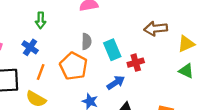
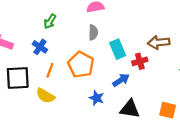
green arrow: (41, 20) -> (50, 21), turned 32
brown arrow: (156, 29) -> (159, 42), moved
gray semicircle: (86, 41) -> (93, 32), moved

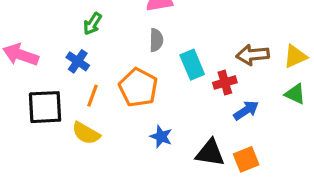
blue arrow: (121, 80) -> (246, 110), moved
orange square: (168, 110) -> (246, 159), moved, turned -35

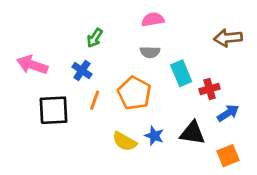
gray semicircle: (156, 40) -> (150, 52), turned 90
brown arrow: (253, 55) -> (228, 38), moved
yellow semicircle: (86, 133) -> (124, 141), moved
black triangle: (210, 153) -> (193, 133), moved

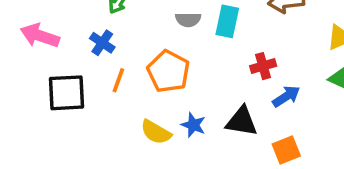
cyan rectangle: (181, 73) -> (227, 21), moved, turned 35

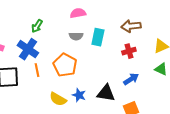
blue cross: (102, 43) -> (28, 49), size x1.5
red cross: (263, 66) -> (129, 51), moved
orange line: (118, 80) -> (37, 70), turned -32

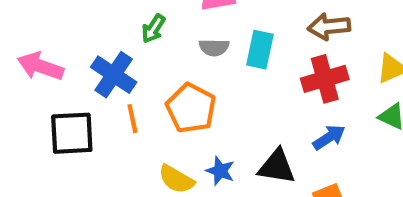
green arrow: (37, 26) -> (153, 29), moved
red cross: (129, 51) -> (325, 79), size x1.5

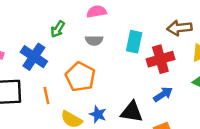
brown arrow: (329, 27) -> (179, 28), moved
cyan rectangle: (260, 50) -> (134, 42), moved
orange line: (132, 119) -> (46, 96), moved

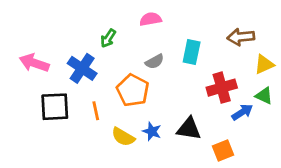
gray semicircle: (94, 40) -> (155, 62), moved, turned -30
red cross: (160, 59) -> (222, 88), moved
blue arrow: (163, 94) -> (242, 112), moved

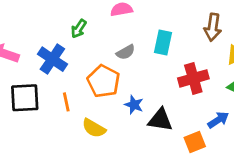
brown arrow: (241, 37) -> (213, 27), turned -76
blue arrow: (242, 112) -> (218, 120), moved
blue star: (152, 131) -> (134, 105), moved

